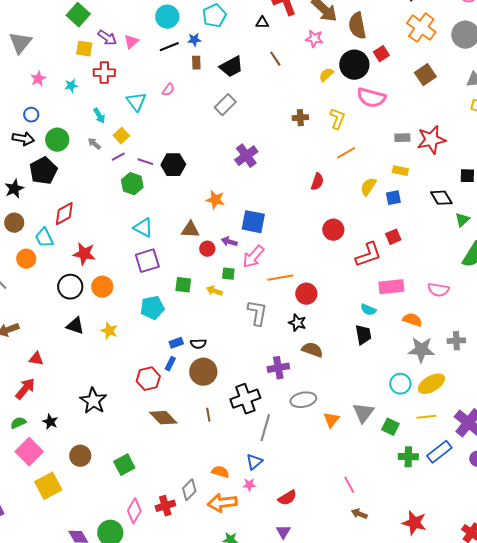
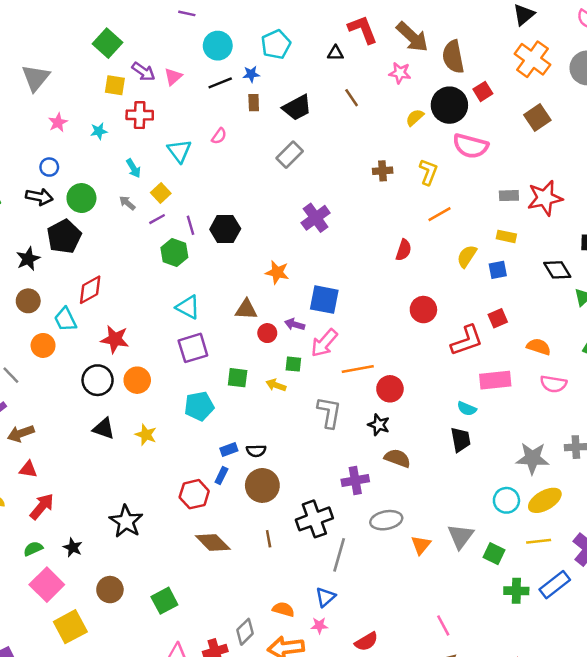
purple line: (145, 162) -> (190, 225), turned 56
orange semicircle: (412, 320) -> (539, 347), moved
red triangle: (36, 359) -> (28, 469), moved

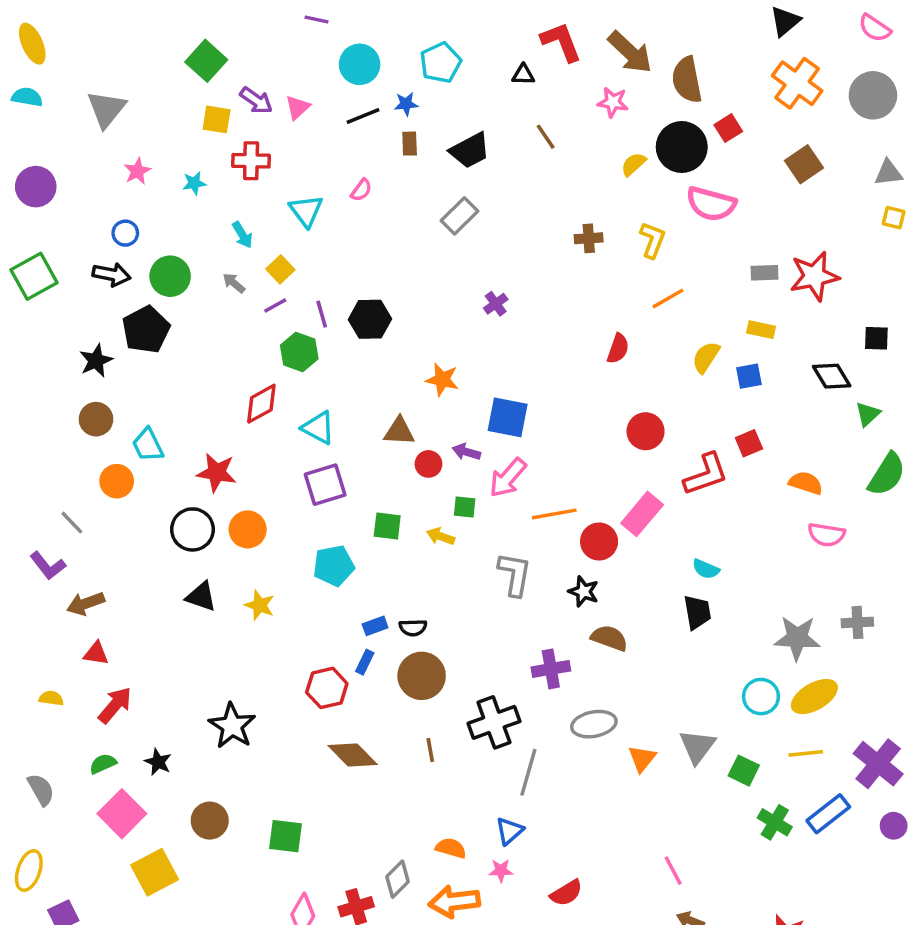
purple cross: (316, 218) -> (496, 304), size x0.6
red diamond: (90, 290) -> (261, 404), moved
pink rectangle: (495, 380) -> (642, 514), moved, turned -44
green cross: (516, 591) -> (775, 822), turned 30
green square: (164, 601) -> (286, 836), turned 35

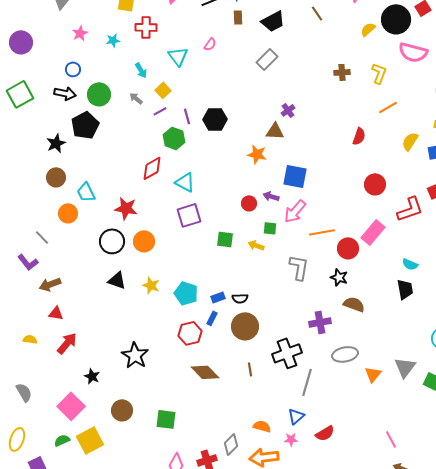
brown triangle: (399, 431) -> (275, 131), moved
cyan pentagon: (334, 566) -> (186, 293), moved, turned 30
green semicircle: (103, 764) -> (62, 440), moved
red semicircle: (566, 893) -> (325, 433), moved

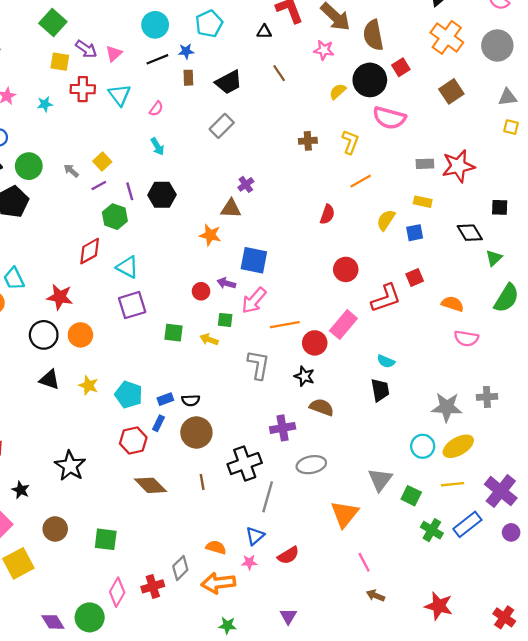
cyan triangle: (178, 56) -> (119, 95), moved
cyan arrow: (141, 70) -> (157, 147), moved
orange triangle: (373, 374) -> (345, 514), moved, size x1.5

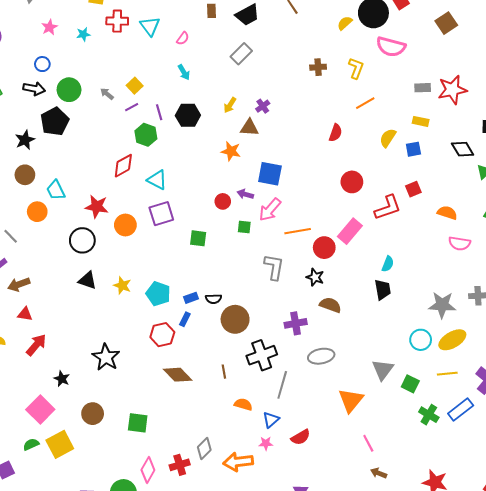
orange circle: (80, 335) -> (125, 225), moved
yellow arrow: (209, 339) -> (230, 105), moved, turned -77
cyan semicircle: (386, 361) -> (388, 264), turned -91
brown circle: (196, 433) -> (235, 319), moved
orange semicircle: (216, 547) -> (243, 404), moved

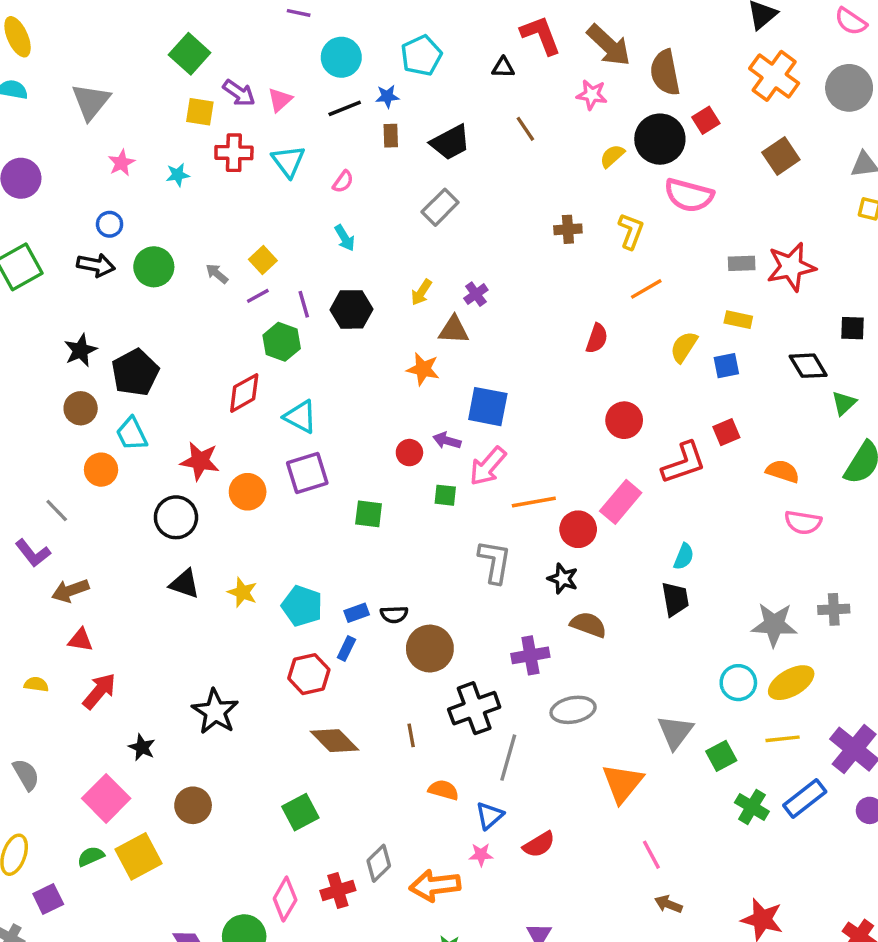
black pentagon: (55, 121) -> (135, 372), moved
green square: (410, 384) -> (721, 756), turned 36
green square: (138, 423) -> (300, 812), moved, turned -35

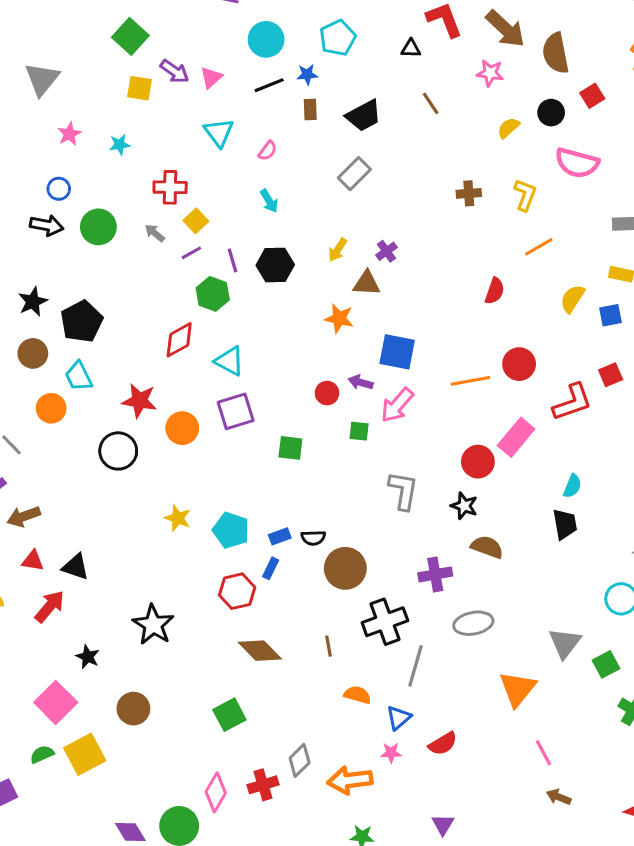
black circle: (660, 139) -> (551, 113), size x0.6
red cross: (234, 153) -> (170, 187), moved
orange line: (534, 502) -> (470, 381), moved
black triangle: (185, 584) -> (76, 567), moved

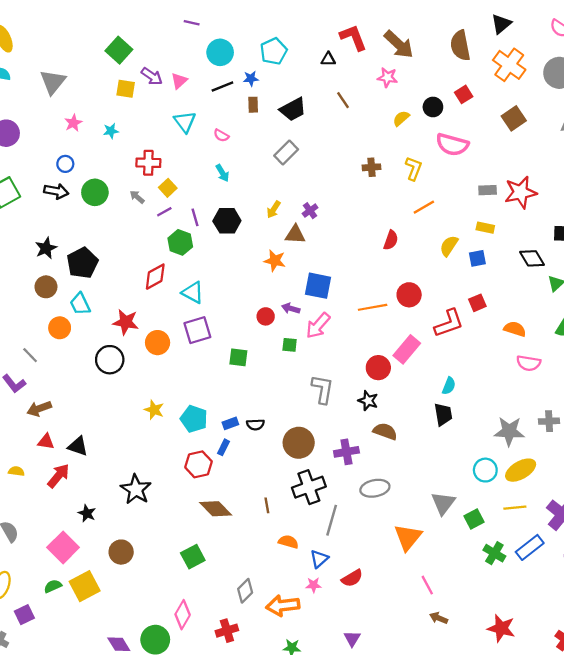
brown semicircle: (556, 53) -> (460, 46), moved
pink semicircle: (268, 151) -> (221, 135), turned 84
brown circle: (345, 568) -> (299, 443), moved
red cross: (263, 785) -> (227, 631), moved

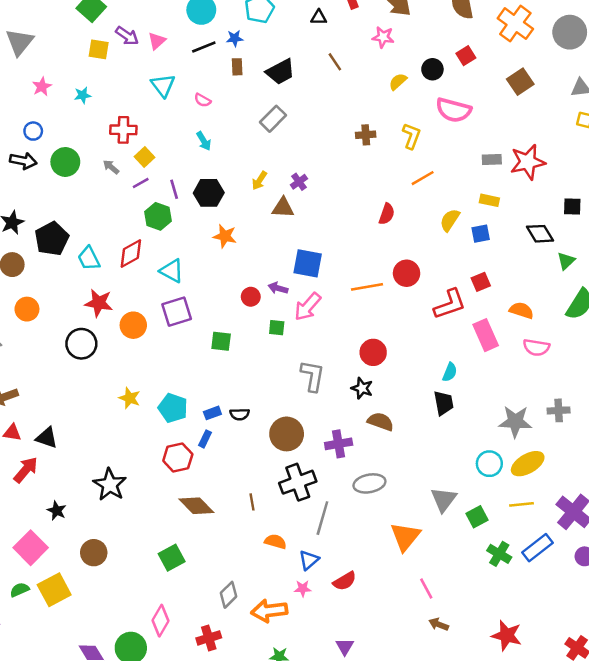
orange star: (275, 261) -> (225, 236), moved
cyan trapezoid: (80, 304) -> (89, 258), moved
pink rectangle: (407, 349) -> (486, 335), moved, turned -64

